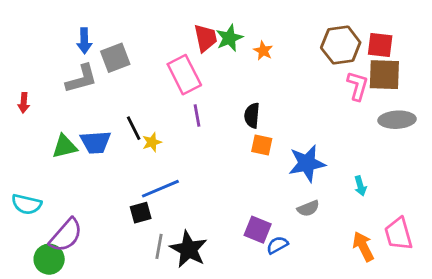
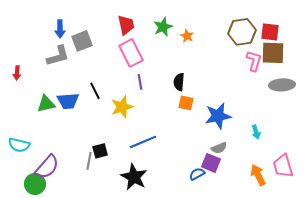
red trapezoid: (205, 38) -> (126, 25), moved
yellow star: (152, 142) -> (122, 107), moved, size x1.6
blue line: (160, 189) -> (143, 142), moved
purple square: (258, 230) -> (211, 163), moved
gray line: (159, 246) -> (89, 161), moved

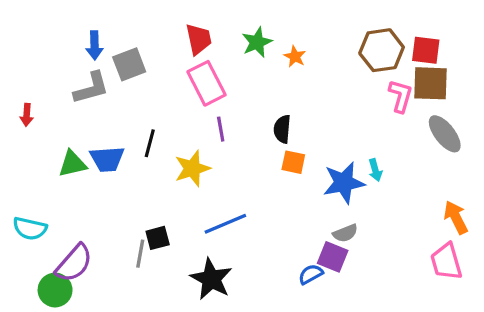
gray ellipse: (282, 85) -> (445, 134), turned 55
black line: (95, 91) -> (150, 143), turned 42
cyan arrow: (256, 132) -> (375, 170), moved
orange arrow: (258, 175) -> (456, 217), moved

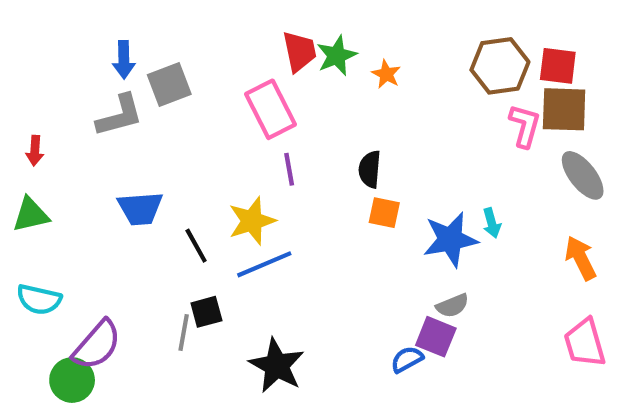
red trapezoid: (199, 39) -> (299, 51), moved
black line: (150, 143) -> (196, 246), moved, turned -44
green triangle: (72, 164) -> (31, 215), moved
orange arrow: (456, 217) -> (581, 258), moved
blue line: (225, 224) -> (264, 264), moved

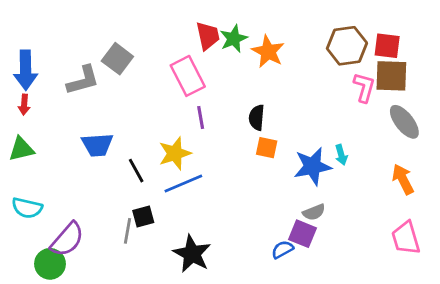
blue arrow: (124, 60) -> (26, 70), moved, size x1.5
orange star: (386, 74) -> (268, 52), size x1.6
gray square: (169, 84) -> (117, 59), turned -32

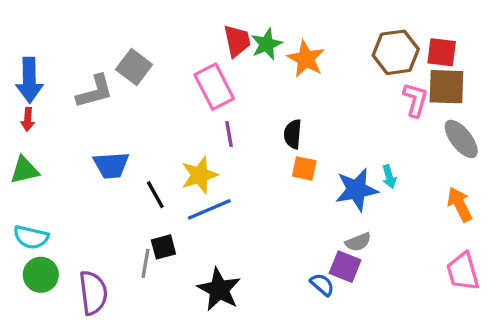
purple semicircle: (67, 239) -> (93, 293), moved, turned -48
blue semicircle: (282, 249) -> (322, 285), turned 70
green circle: (50, 264) -> (41, 275), moved

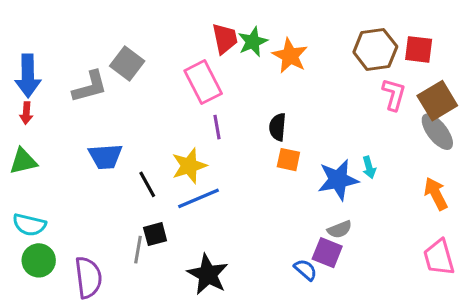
brown square: (446, 87) -> (437, 101), moved, turned -33

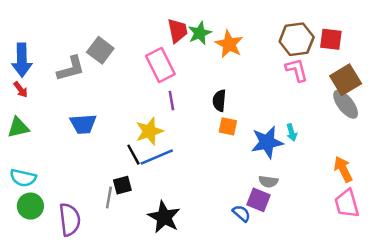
pink L-shape: (394, 94) -> (297, 70), moved, turned -30
red arrow: (26, 113) -> (21, 90), turned -42
black line: (147, 184) -> (133, 155), moved
orange arrow: (436, 194) -> (343, 169), moved
gray semicircle: (340, 229) -> (268, 182), turned 30

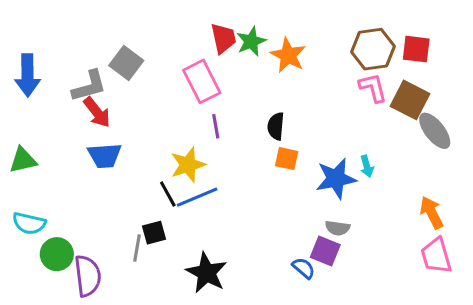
brown square: (346, 80) -> (410, 100), moved, turned -32
red arrow: (21, 90) -> (97, 112), moved, size x1.5
green circle: (30, 206) -> (57, 254), moved

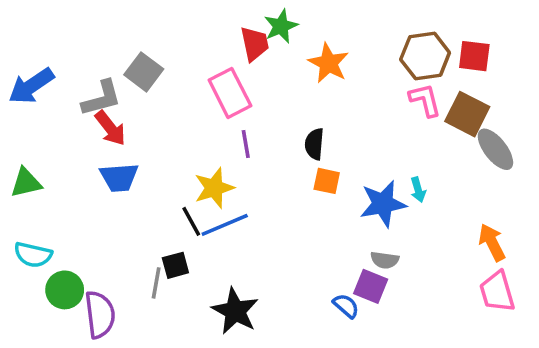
green star: (251, 41) -> (281, 26), moved
blue arrow: (28, 75) -> (31, 86), turned 57

